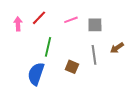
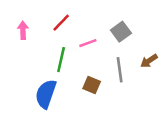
red line: (39, 18) -> (61, 23), moved
pink line: (71, 20) -> (88, 43), moved
gray square: (95, 25) -> (121, 32), turned -35

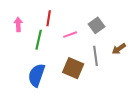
red line: (61, 23) -> (49, 18), turned -35
green line: (61, 60) -> (39, 40), moved
brown square: (92, 85) -> (73, 68), size x1.5

